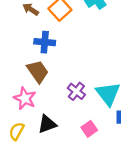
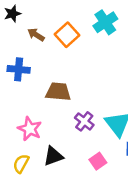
blue cross: (45, 42) -> (19, 69), moved
brown trapezoid: (38, 71) -> (58, 92), moved, turned -50

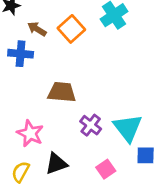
blue cross: (19, 69) -> (21, 54), moved

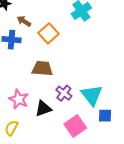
orange square: (71, 29) -> (48, 33), moved
black triangle: (56, 164) -> (43, 108), moved
pink square: (106, 169) -> (75, 126), size x1.5

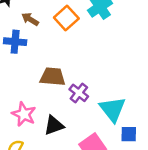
orange square: (48, 33) -> (66, 18), moved
purple cross: (64, 93) -> (79, 93), moved

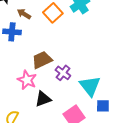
brown trapezoid: (53, 77) -> (42, 60), turned -30
pink star: (24, 114) -> (27, 80), moved

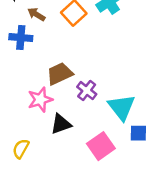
pink star: (27, 80) -> (40, 100), turned 30

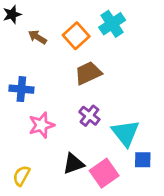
blue cross: (21, 38) -> (21, 89), moved
brown trapezoid: (60, 74) -> (88, 73), moved
black triangle: (61, 124) -> (73, 164), moved

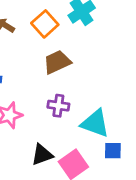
purple cross: (89, 116) -> (58, 106), turned -30
cyan triangle: (125, 133) -> (95, 123), turned -32

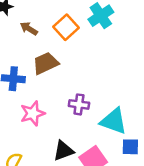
brown trapezoid: (57, 62) -> (45, 63), moved

